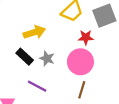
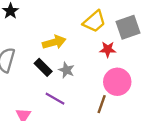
pink circle: (80, 62) -> (117, 82), moved

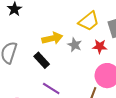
gray star: (66, 70) -> (75, 45), moved

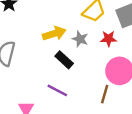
black rectangle: (42, 60) -> (64, 60), moved

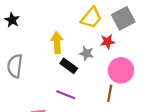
yellow arrow: (54, 34) -> (57, 43), turned -70
gray star: (80, 39) -> (87, 53), moved

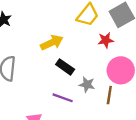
yellow arrow: (57, 43) -> (52, 43), turned 70
gray star: (87, 53) -> (87, 85), moved

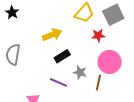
black rectangle: (65, 67) -> (62, 56), turned -70

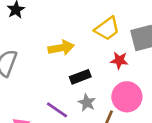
black rectangle: (62, 56) -> (80, 77), moved

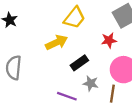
yellow trapezoid: (107, 29) -> (75, 18), moved

